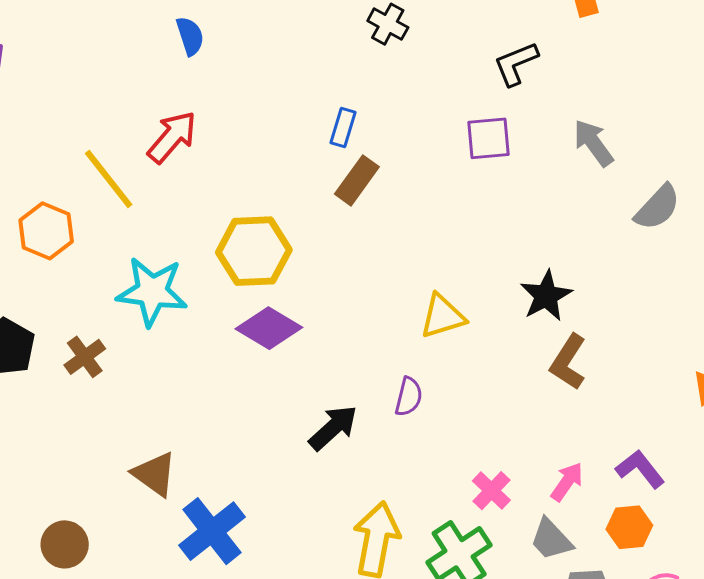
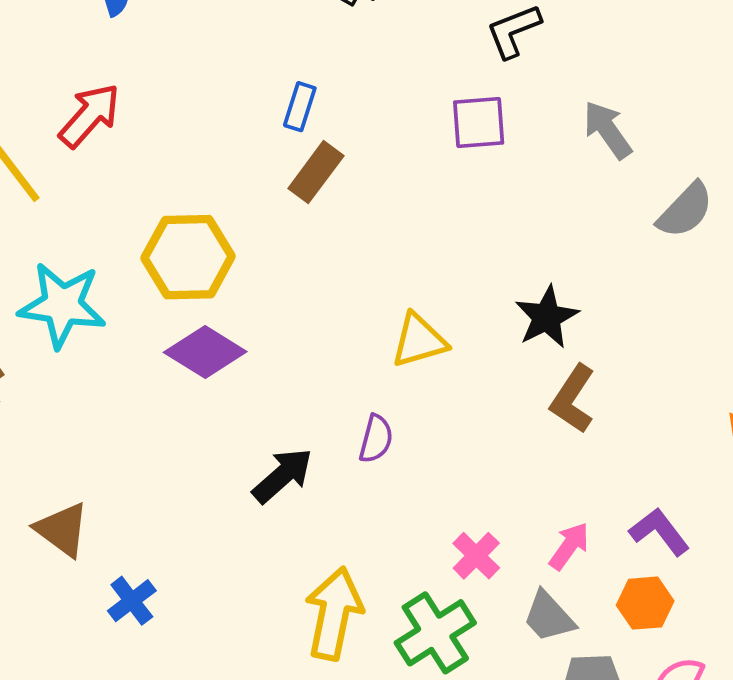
blue cross: (212, 531) -> (132, 601), size x0.6

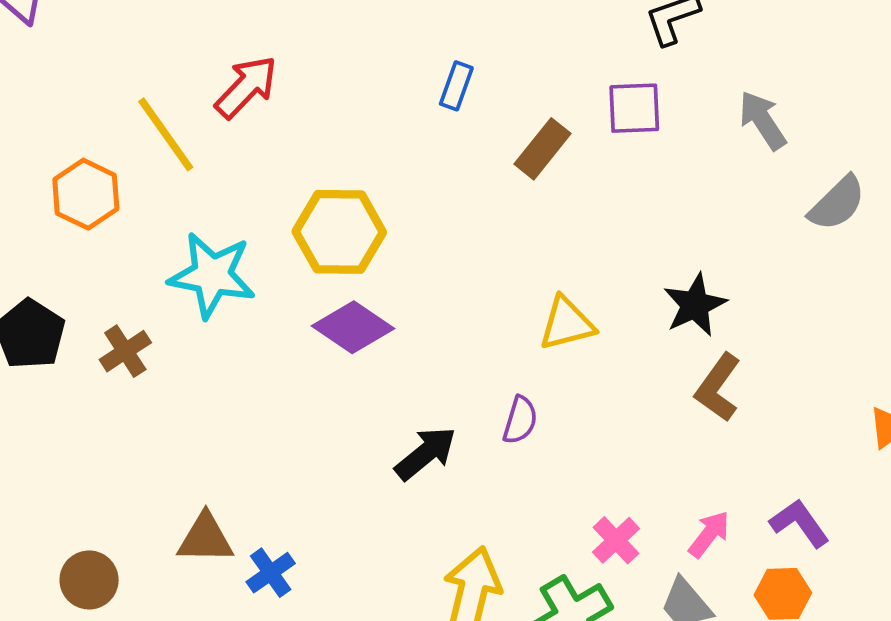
brown rectangle: (316, 172) -> (542, 149), moved
brown triangle: (62, 530) -> (205, 538), moved, turned -38

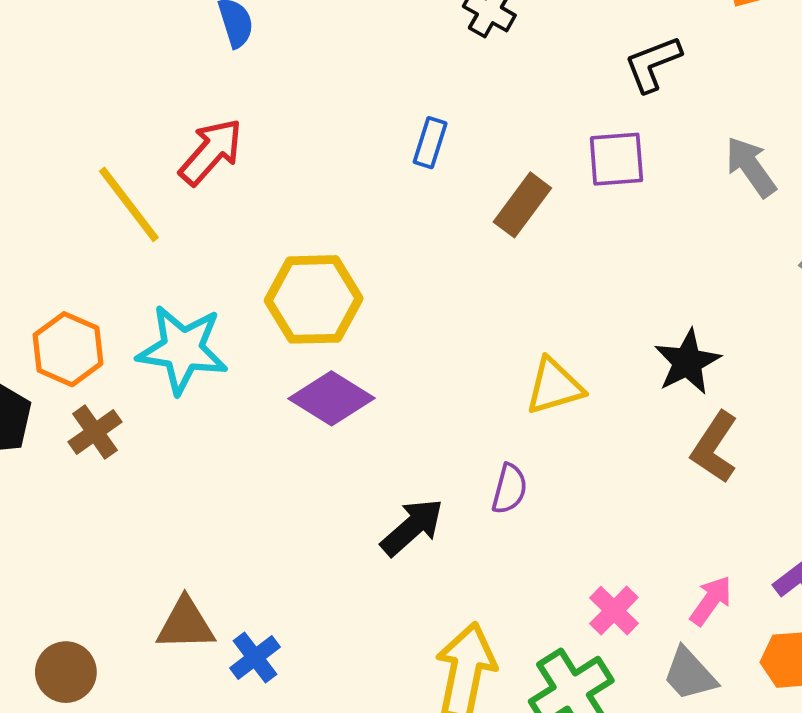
orange hexagon: (86, 194) -> (68, 349), moved

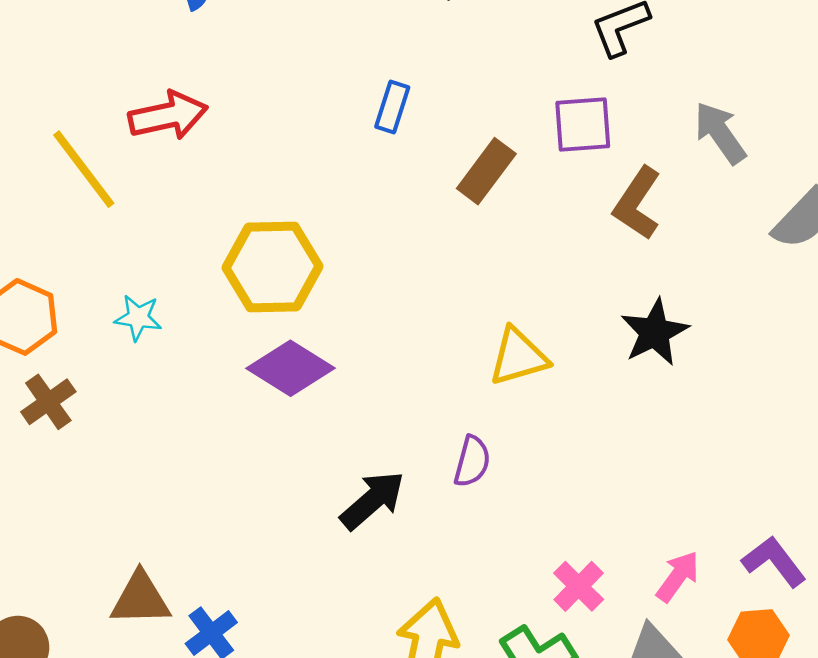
red arrow: (211, 152) -> (168, 116), turned 36
cyan star: (182, 349) -> (138, 318), size x0.5
brown L-shape: (714, 447) -> (637, 203), moved

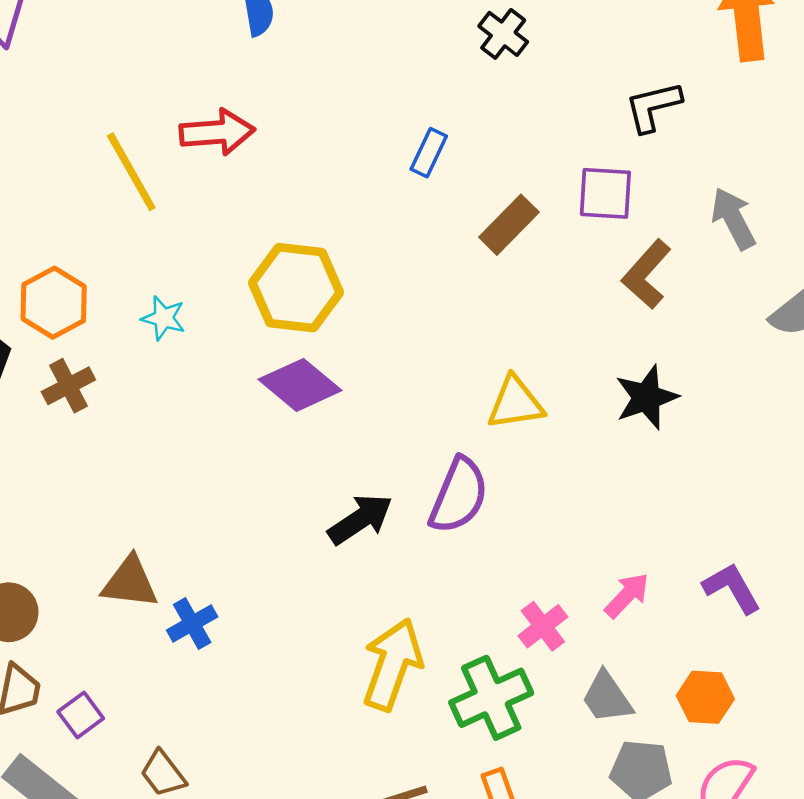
purple semicircle: (472, 461) -> (459, 495), size x1.6
purple L-shape: (774, 561) -> (732, 588), moved
pink arrow: (678, 576) -> (627, 595), moved

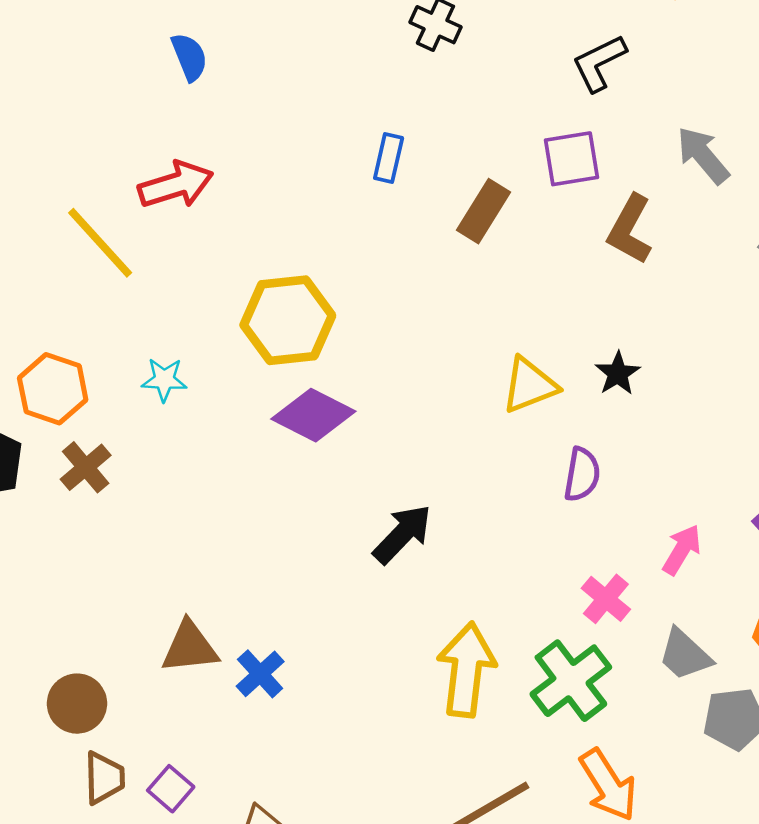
black star: (646, 397) -> (618, 373), moved, size x0.7
purple semicircle: (459, 495) -> (582, 474), moved, size x0.7

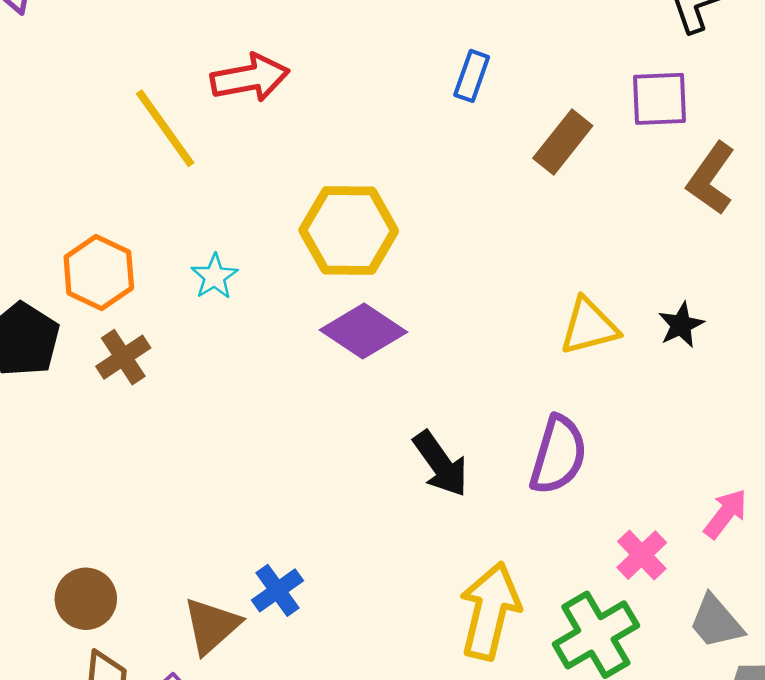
cyan star: (164, 380) -> (214, 277), turned 30
purple semicircle: (582, 474) -> (558, 455), moved, size x1.4
black arrow: (402, 534) -> (441, 464), turned 94
brown triangle: (190, 647) -> (212, 626), moved, turned -42

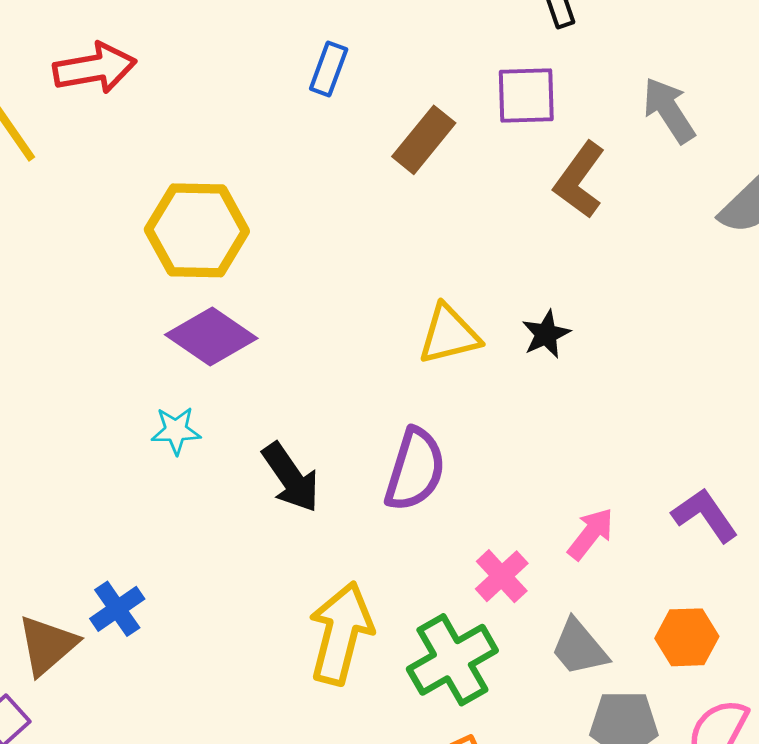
cyan star: (214, 277) -> (176, 431), moved, turned 30

